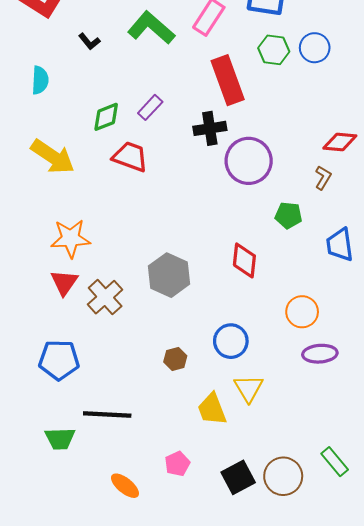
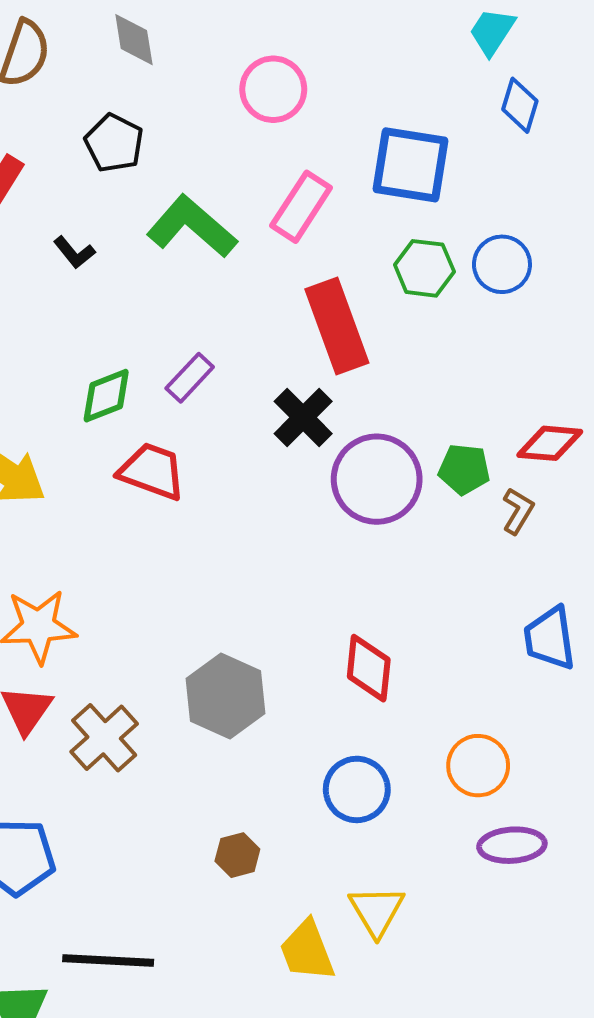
black cross: (210, 128) -> (303, 417), turned -36
green pentagon: (288, 215) -> (464, 469), moved
blue circle: (231, 341) -> (357, 789), moved

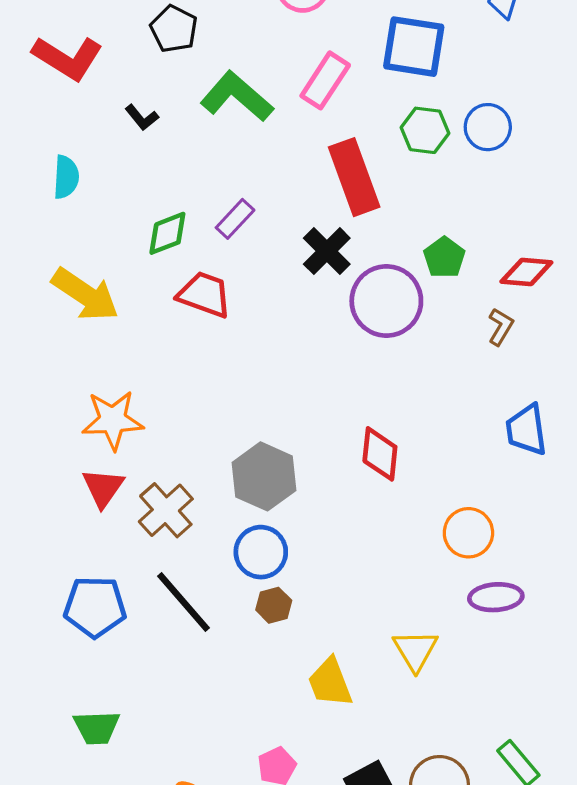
green pentagon: (464, 469) -> (444, 258), moved, turned 30
blue circle: (357, 789) -> (261, 552), moved
yellow triangle: (377, 911) -> (415, 650), moved
black line: (108, 961) -> (184, 602), moved, turned 46

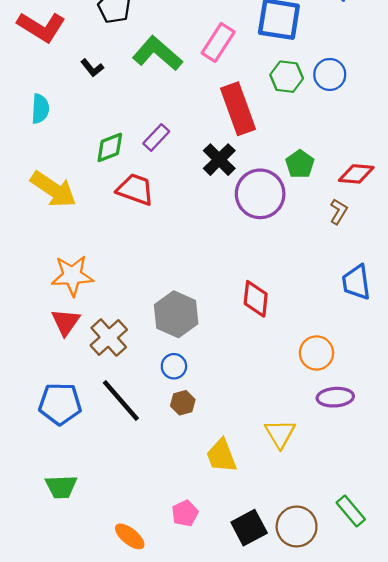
blue circle: (261, 552) -> (174, 366), size x0.7

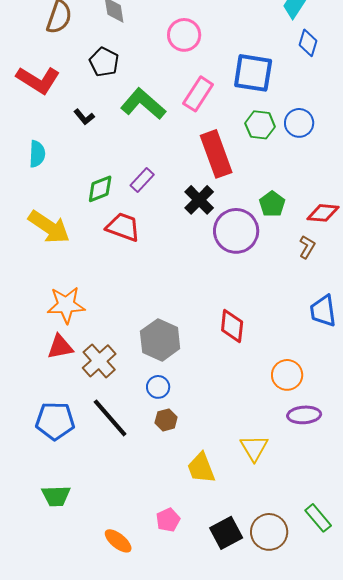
red triangle: (66, 322) -> (60, 347), turned 44

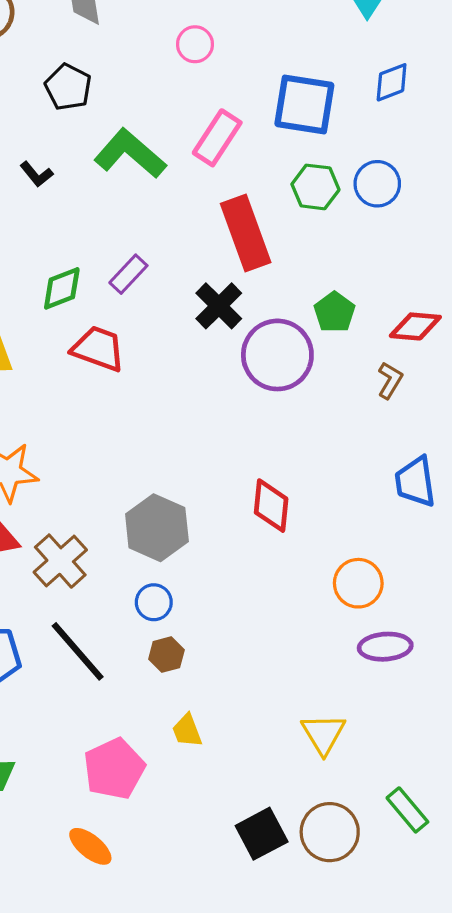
pink circle: (184, 35) -> (195, 44), size x0.7
blue diamond: (308, 43) -> (392, 82), moved, turned 52
yellow triangle: (254, 448) -> (323, 734), moved
yellow trapezoid: (201, 468) -> (187, 731), moved, size x0.7
pink pentagon: (168, 520) -> (114, 769), moved, size x1.6

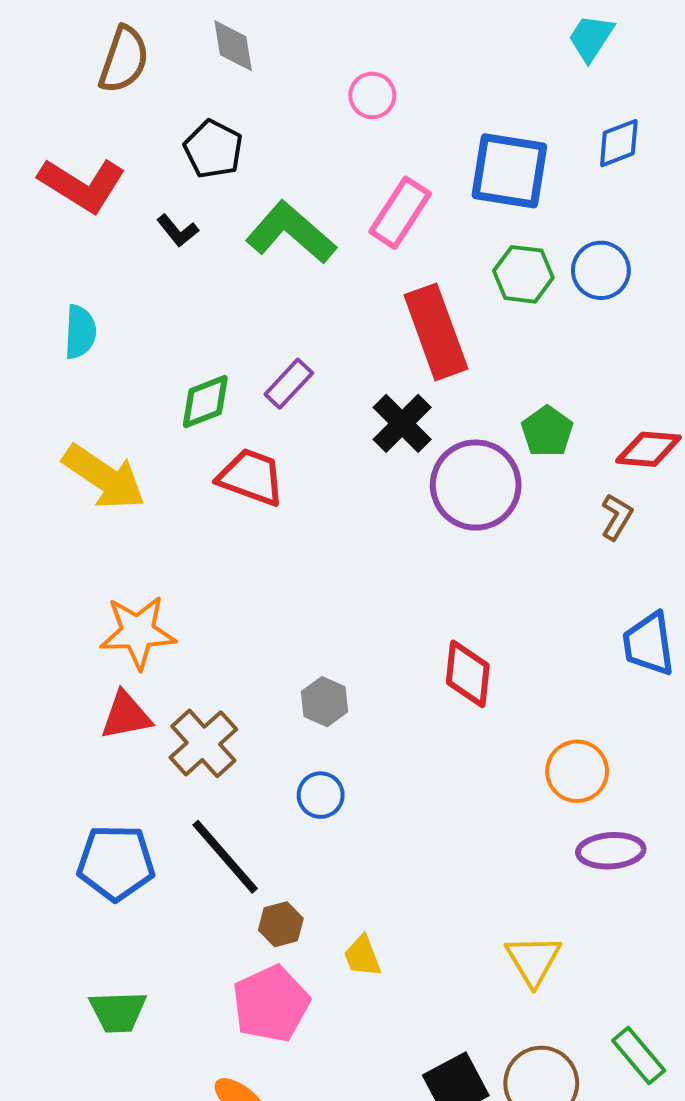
black L-shape: (36, 174) -> (178, 231), moved
gray hexagon: (157, 528) -> (325, 702), size x0.6
brown hexagon: (166, 655) -> (281, 924), moved

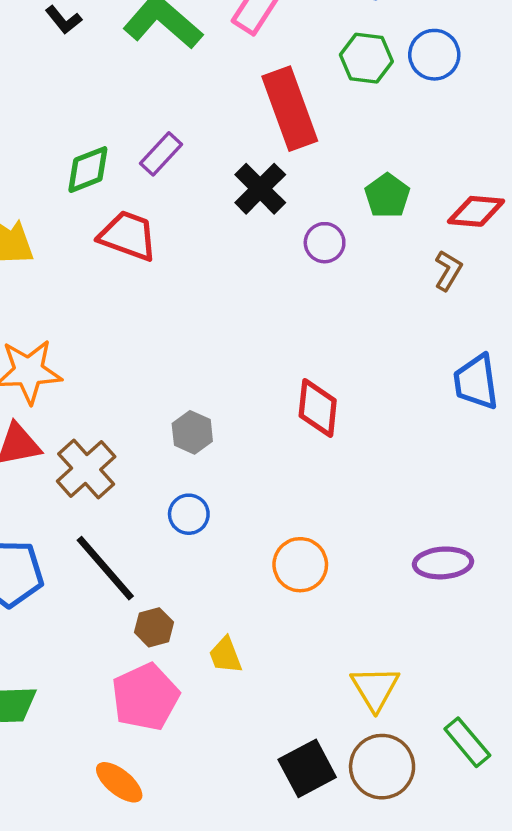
purple circle: (476, 485) -> (325, 243), size x0.5
orange circle: (577, 771) -> (300, 565), moved
yellow triangle: (533, 960) -> (375, 688), moved

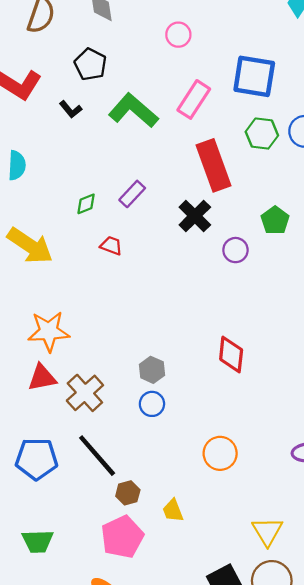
green diamond: (88, 170) -> (86, 204), size x0.7
red trapezoid: (128, 236) -> (111, 246), size x0.6
blue circle: (189, 514) -> (152, 404), moved

